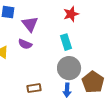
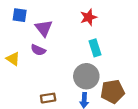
cyan rectangle: (66, 42) -> (95, 48), moved
brown pentagon: (93, 82) -> (113, 92), turned 30

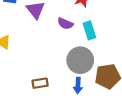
purple semicircle: (38, 50) -> (65, 24), moved

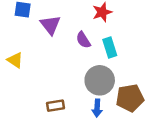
purple semicircle: (65, 24) -> (83, 40), turned 35

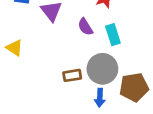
brown rectangle: (55, 106) -> (72, 75), moved

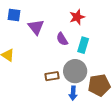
cyan rectangle: (113, 35) -> (83, 45), turned 35

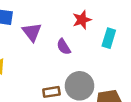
cyan rectangle: (83, 45) -> (109, 38), moved

